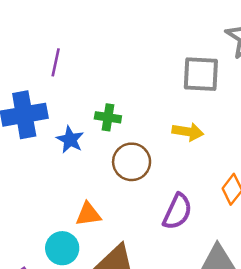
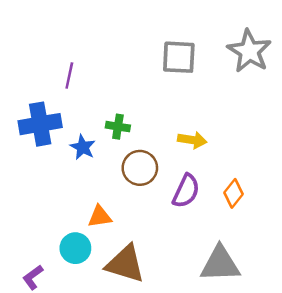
gray square: (201, 74) -> (179, 57), moved
purple semicircle: (177, 212) -> (186, 191), moved

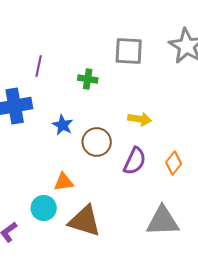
green cross: (118, 127) -> (88, 79), moved
blue star: (83, 147) -> (63, 125), moved

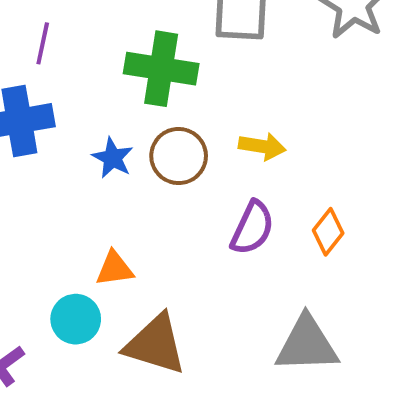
purple line: (39, 66) -> (43, 43), moved
green cross: (88, 79) -> (161, 69), size x1.8
brown circle: (97, 142) -> (179, 156), moved

